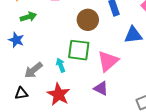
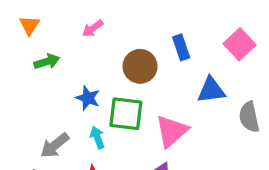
blue star: (16, 40) -> (88, 98), moved

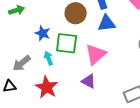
blue triangle: (211, 90) -> (107, 23), moved

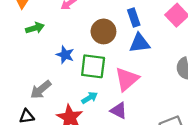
cyan arrow: (49, 58) -> (90, 98), moved, turned 80

